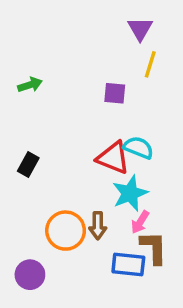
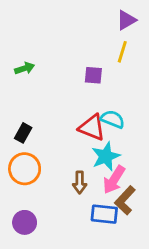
purple triangle: (140, 29) -> (126, 20), moved, turned 30
pink arrow: (140, 222) -> (114, 180), size x1.5
orange circle: (66, 231) -> (25, 169), moved
brown L-shape: (154, 248) -> (125, 200), turned -136

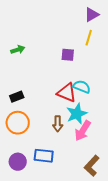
black rectangle: (23, 133) -> (17, 97), turned 40
brown arrow: (80, 183) -> (58, 124), moved
brown L-shape: (125, 200) -> (92, 166), moved
blue rectangle: (104, 214) -> (44, 156), moved

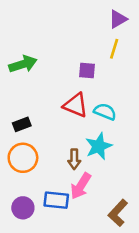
green arrow: (18, 50) -> (23, 64), size x1.5
red triangle: (67, 93) -> (76, 105), moved
pink arrow: (83, 131) -> (81, 186), moved

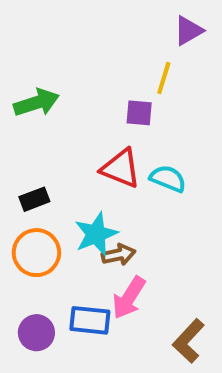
yellow line: (114, 49) -> (164, 78), moved
cyan star: (99, 146) -> (96, 234), moved
brown arrow: (74, 159) -> (119, 255), turned -102

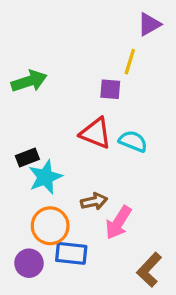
cyan star: (96, 234) -> (45, 177), moved
orange circle: (36, 253) -> (50, 226), moved
pink arrow: (129, 298) -> (118, 223), moved

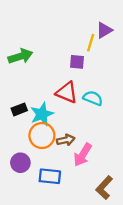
purple triangle: (149, 24) -> (104, 30), moved
cyan star: (45, 177) -> (42, 114), moved
orange circle: (50, 226) -> (42, 136), moved
purple circle: (29, 263) -> (20, 163), moved

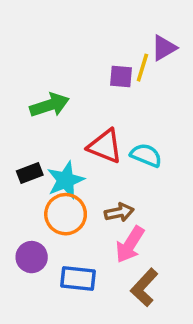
green arrow: (20, 56) -> (49, 105), moved
purple square: (77, 62) -> (121, 77), moved
brown arrow: (66, 140) -> (119, 212), moved
brown L-shape: (104, 188) -> (144, 287), moved

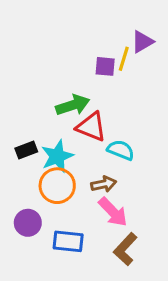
green arrow: (49, 105) -> (73, 105), moved
cyan semicircle: (146, 155) -> (121, 150), moved
pink arrow: (130, 245) -> (113, 212), turned -76

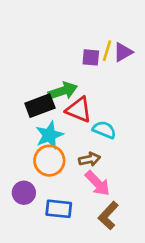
purple triangle: (142, 42) -> (123, 52), moved
black rectangle: (26, 150) -> (40, 106), moved, size x1.5

